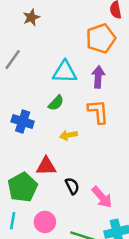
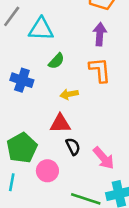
cyan triangle: (65, 72) -> (41, 29), moved
red triangle: (46, 166) -> (60, 124), moved
pink circle: (45, 222) -> (47, 171), moved

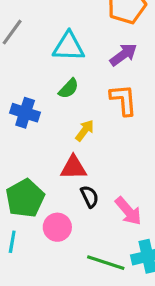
cyan triangle: (41, 29) -> (69, 47), moved
purple arrow: (100, 34) -> (123, 55), turned 50
yellow arrow: (69, 94) -> (85, 130), turned 138

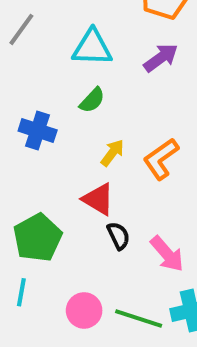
orange L-shape: (123, 100) -> (161, 159), moved, turned -120
red triangle: (73, 168) -> (98, 199), turned 32
pink circle: (57, 227) -> (84, 310), moved

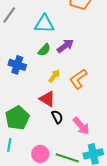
purple arrow: (161, 58) -> (65, 46), moved

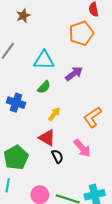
purple arrow: (65, 46) -> (74, 74), moved
orange L-shape: (78, 79) -> (93, 117), moved
pink arrow: (81, 126) -> (82, 148), moved

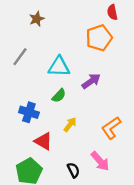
red triangle: (47, 138) -> (43, 141), moved

